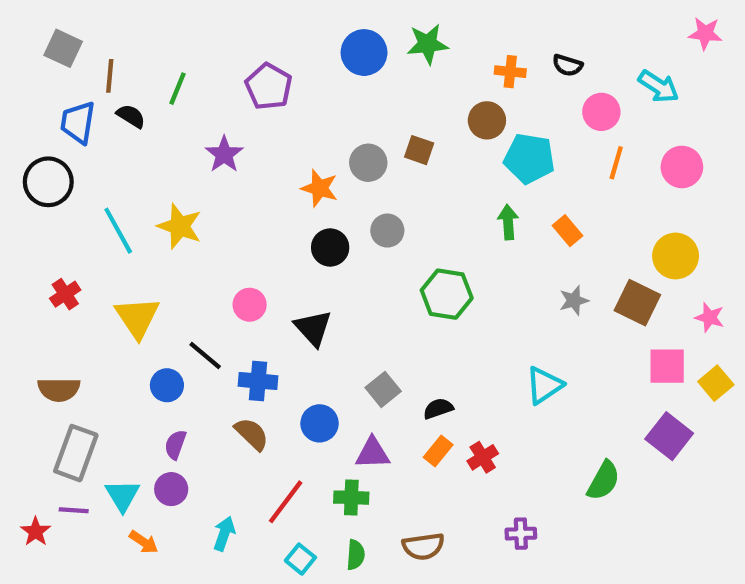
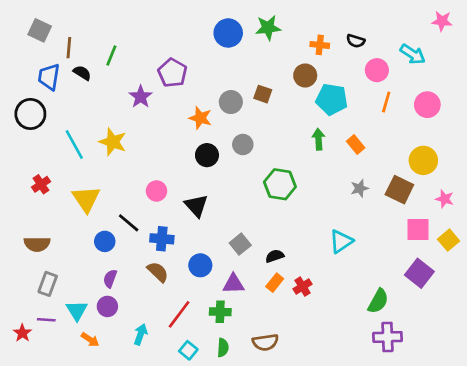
purple pentagon: (269, 86) -> (172, 73), moved
gray rectangle: (76, 453) -> (48, 284), size x0.7
purple cross: (521, 534) -> (387, 337), moved, size x1.5

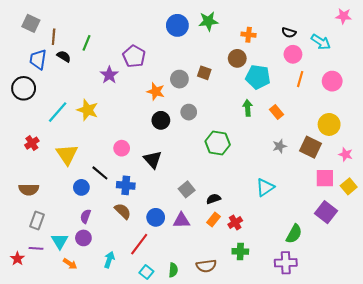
black semicircle: (356, 41) -> (289, 33), moved
cyan line: (74, 145) -> (58, 112), turned 70
blue circle: (200, 265) -> (156, 217), moved
green cross: (220, 312) -> (240, 251), moved
purple cross: (387, 337) -> (286, 263), moved

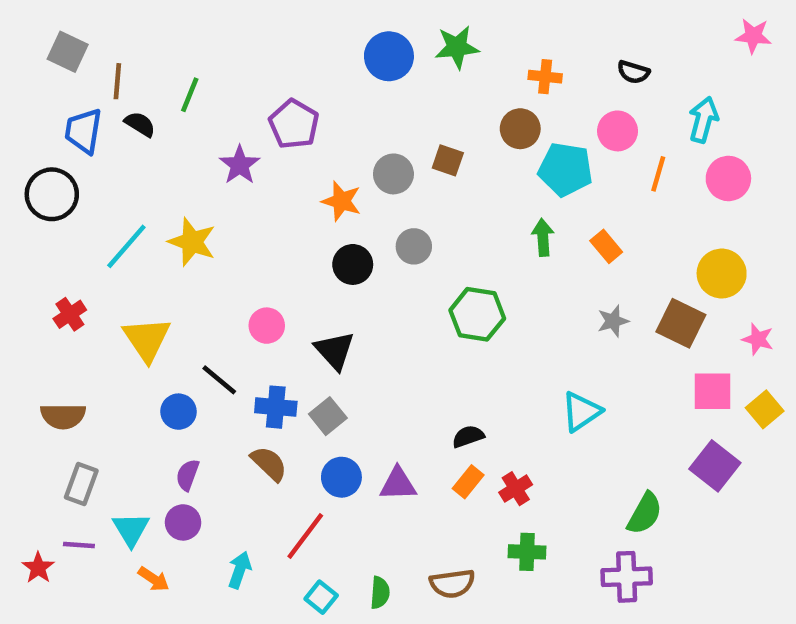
cyan arrow: (321, 42) -> (704, 120), moved, turned -108
pink circle: (293, 54) -> (618, 131), moved
gray square: (187, 189) -> (328, 416), moved

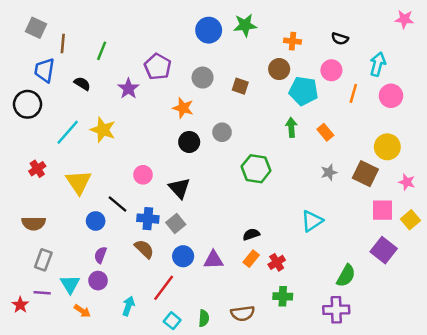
black semicircle: (140, 124) -> (82, 84), moved
gray circle: (393, 174) -> (203, 78), moved

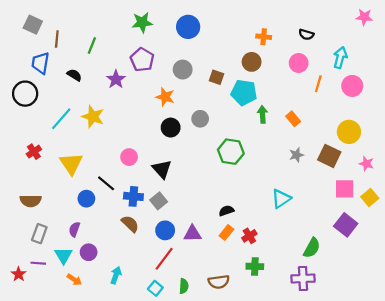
green star: (245, 25) -> (142, 23), moved
cyan pentagon: (303, 91) -> (244, 93), moved
purple semicircle: (100, 255) -> (74, 229), moved
red line: (164, 288) -> (164, 259), moved

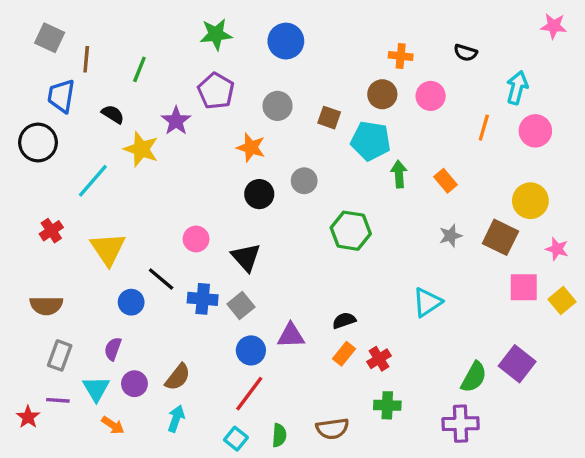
pink circle: (299, 63) -> (431, 96), moved
yellow star: (93, 117) -> (141, 149), moved
brown semicircle: (130, 224) -> (178, 377), moved, turned 84
purple square: (346, 225) -> (517, 364), moved
purple triangle: (192, 234) -> (291, 335), moved

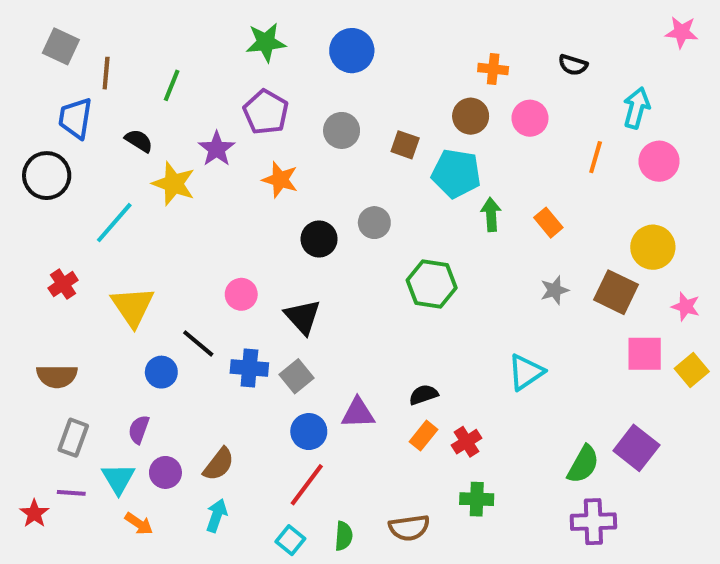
orange star: (251, 147) -> (280, 180), moved
purple cross: (461, 424) -> (593, 522), moved

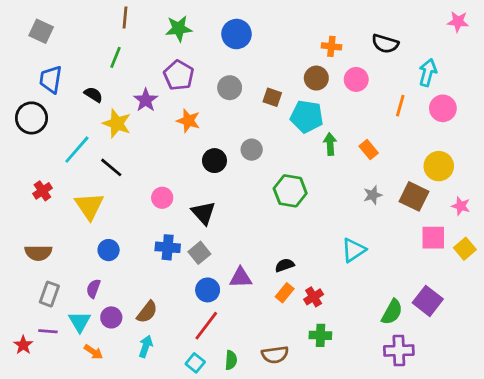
black semicircle: (573, 65) -> (385, 44), size x1.4
brown line: (106, 73) -> (125, 18), moved
black line: (198, 343) -> (111, 167), moved

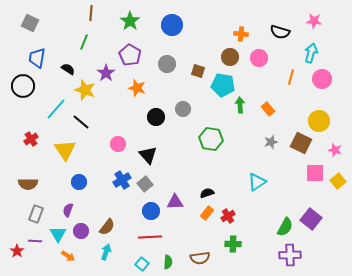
pink star: (458, 22) -> (314, 21), moved
green star: (179, 29) -> (130, 21), turned -30
blue cross: (168, 247) -> (122, 180), turned -36
red line: (206, 326) -> (150, 237), turned 50

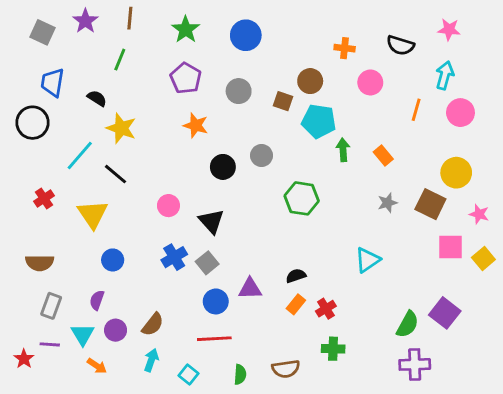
brown circle: (230, 57) -> (310, 81), moved
purple star: (106, 73) -> (85, 21), moved
cyan square: (142, 264) -> (189, 374), moved

